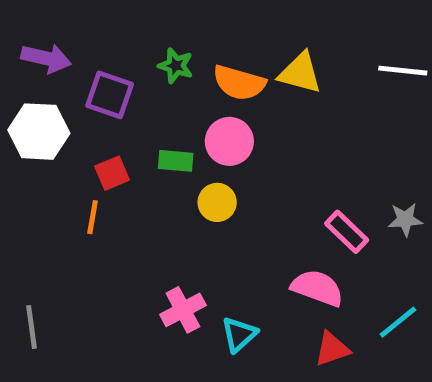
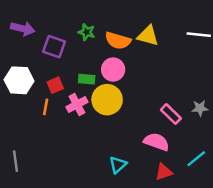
white hexagon: (39, 132) -> (19, 80), moved
yellow circle: (217, 202) -> (107, 100), size x1.6
pink cross: (183, 310) -> (77, 104), moved

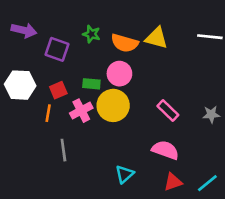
pink rectangle: (171, 114) -> (168, 111), moved
cyan line: (196, 159) -> (207, 183), moved
gray line: (15, 161) -> (63, 150), moved

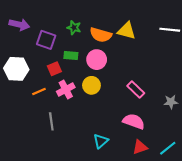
green rectangle: (91, 84) -> (71, 55), moved
red square: (58, 90) -> (54, 69), moved
yellow circle: (113, 105) -> (91, 85), size x0.7
orange line: (48, 113) -> (39, 92), turned 56
gray star: (211, 114) -> (171, 102), moved

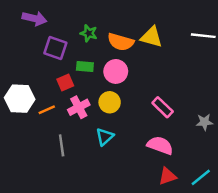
purple arrow: (19, 25) -> (34, 18), moved
white hexagon: (16, 69) -> (20, 99), moved
cyan triangle: (101, 141) -> (105, 137), moved

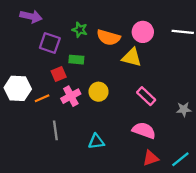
yellow triangle: (151, 37) -> (132, 57), moved
pink circle: (116, 71) -> (143, 32), moved
cyan triangle: (105, 137) -> (96, 141), moved, turned 35

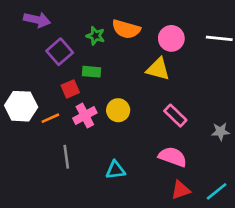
orange semicircle: (108, 37) -> (126, 29), moved
purple square: (50, 43) -> (60, 52), turned 30

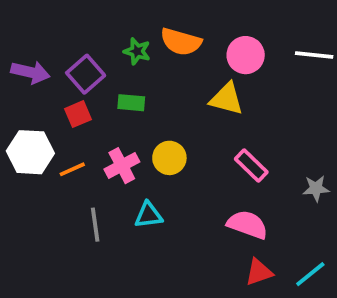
purple arrow: (37, 20) -> (30, 72), moved
red square: (70, 89) -> (78, 114), moved
cyan triangle: (115, 170) -> (148, 215), moved

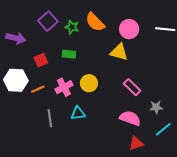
orange semicircle: (181, 42) -> (95, 22), turned 30
purple square: (86, 74) -> (48, 21), moved
gray star: (316, 188) -> (156, 107), moved
cyan line: (310, 274) -> (163, 129), moved

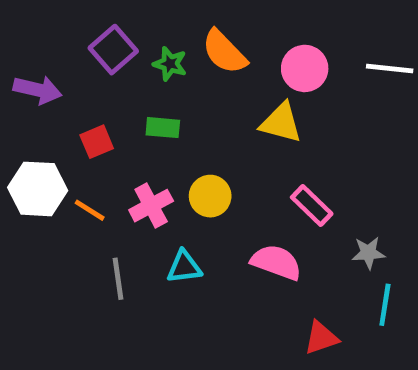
orange line: (38, 89) -> (90, 210), turned 56
pink semicircle: (130, 118) -> (276, 262), moved
cyan line: (163, 129) -> (385, 305), turned -42

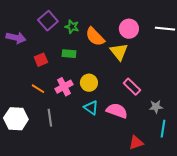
orange semicircle: (224, 52) -> (95, 37), moved
yellow triangle: (281, 123) -> (119, 52), turned 36
white hexagon: (38, 189) -> (16, 119), moved
cyan triangle: (184, 267) -> (91, 108), moved, turned 42

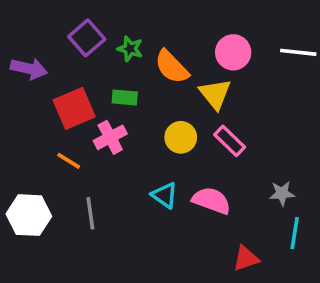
red square: (41, 60) -> (74, 108), size x1.6
yellow circle: (89, 83) -> (181, 137), moved
pink cross: (64, 87) -> (110, 137), moved
pink rectangle: (132, 87) -> (230, 141), moved

